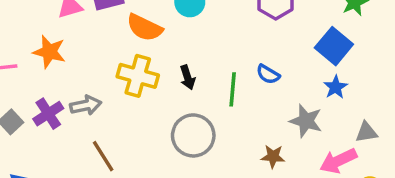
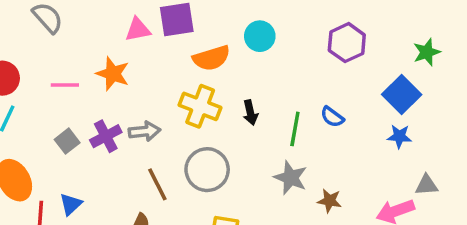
orange semicircle: (144, 28) -> (211, 58), turned -48
blue star: (335, 87) -> (399, 136), turned 30
gray star: (306, 121) -> (291, 178), moved
gray circle: (193, 135) -> (207, 170), moved

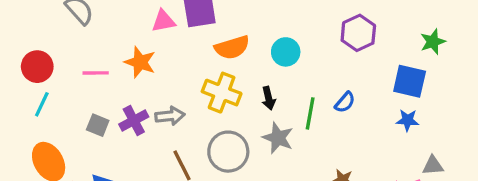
cyan circle: (260, 36) -> (286, 52), moved
blue square: (402, 95) -> (410, 81), turned -32
blue semicircle: (332, 117) -> (345, 102), turned -85
gray square: (67, 141) -> (98, 125), turned -30
gray star: (291, 178) -> (278, 138), moved

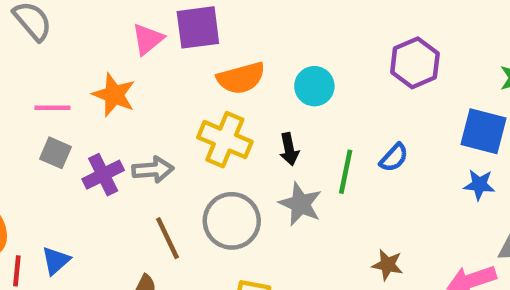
pink triangle: (163, 21) -> (148, 39), turned -30
gray square: (98, 125) -> (56, 153), moved

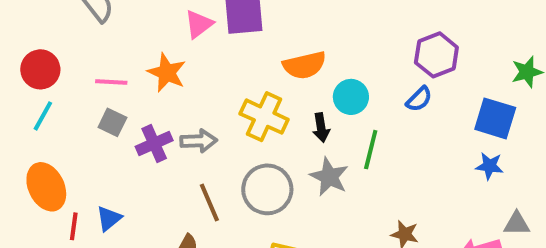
orange semicircle: (241, 78) -> (304, 65), moved
cyan circle: (314, 86) -> (351, 97), moved
blue semicircle: (394, 158) -> (419, 99), moved

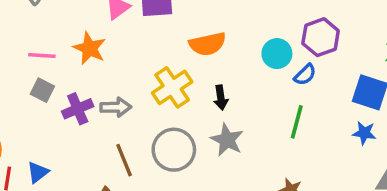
cyan circle: (351, 97) -> (277, 54), moved
yellow cross: (264, 117) -> (172, 87), turned 30
green line: (371, 150) -> (297, 122), moved

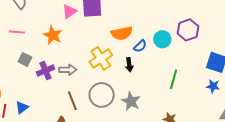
pink line: (42, 55) -> (17, 32), moved
blue semicircle: (305, 75) -> (140, 46), moved
gray star: (227, 140) -> (131, 101), moved

